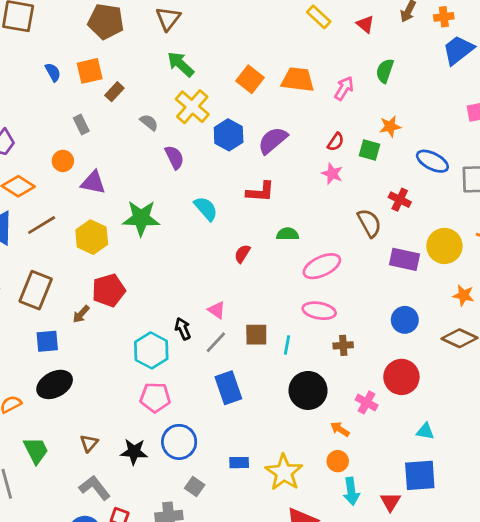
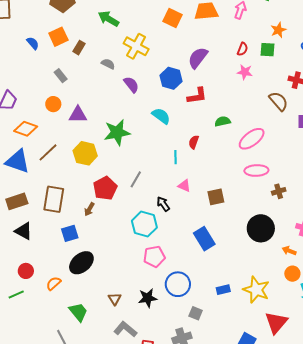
green arrow: (181, 64) -> (108, 19), moved
blue hexagon: (229, 135) -> (171, 78), moved
gray line: (216, 342) -> (136, 179), moved
cyan line: (287, 345) -> (176, 157), moved

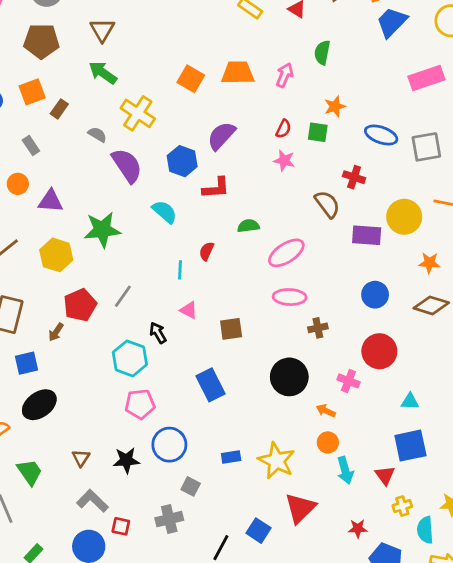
purple semicircle: (131, 85) -> (127, 165), size x1.5

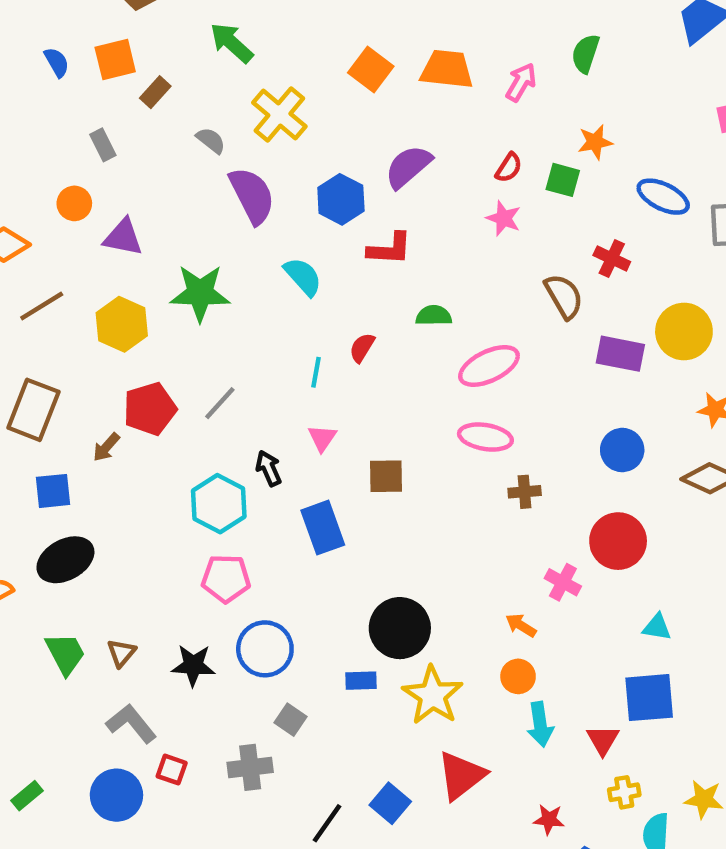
pink triangle: (189, 310) -> (322, 438), turned 30
black circle: (289, 377) -> (400, 628), moved
blue rectangle: (211, 385) -> (323, 528), moved
green trapezoid: (30, 472) -> (65, 654), moved

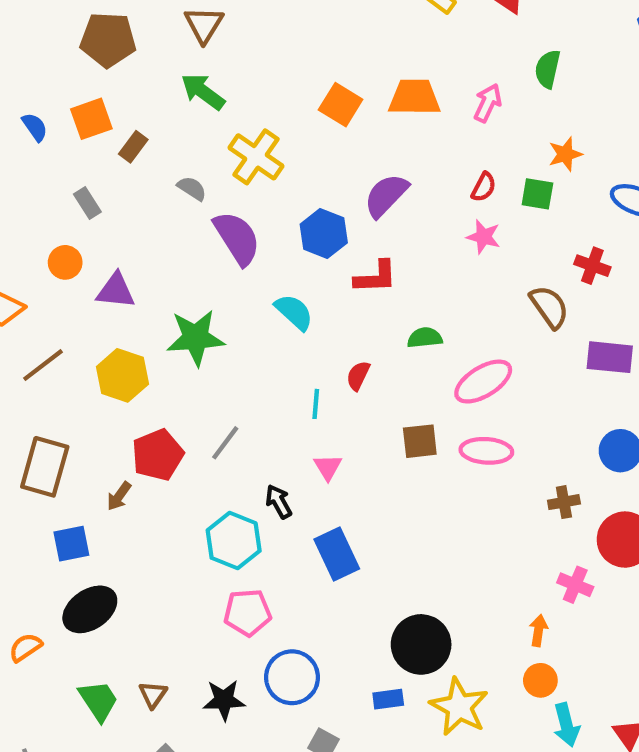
brown square: (386, 476) -> (420, 441), moved
brown cross: (525, 492) -> (564, 502), moved
orange arrow: (521, 625) -> (538, 631), turned 72

